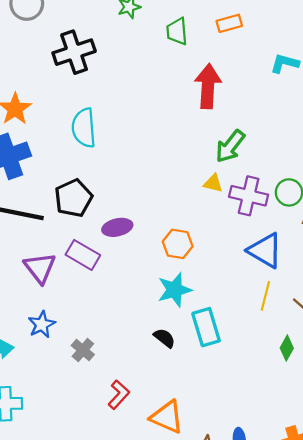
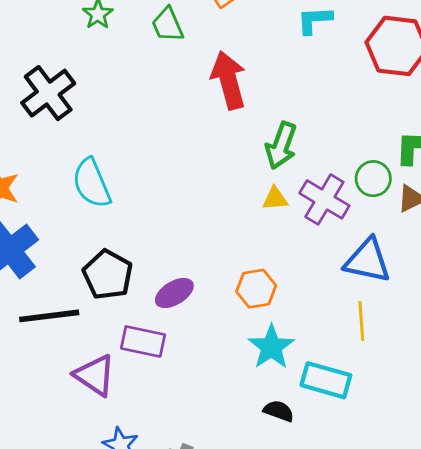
purple cross: (249, 196) -> (324, 199), turned 36
yellow line: (265, 296) -> (361, 321), moved
cyan rectangle: (206, 327) -> (326, 380), turned -39

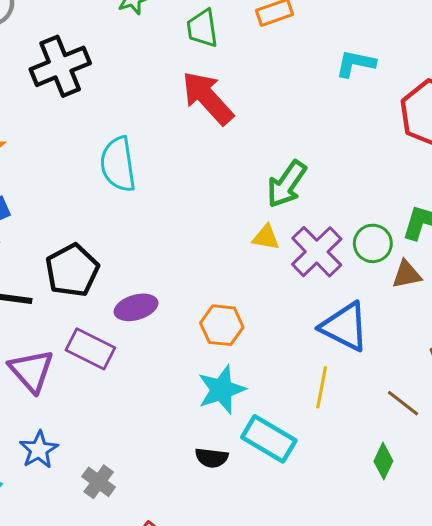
red arrow: (229, 80) -> (208, 98), moved, turned -42
cyan semicircle: (92, 183) -> (118, 164), moved
black semicircle: (279, 411) -> (212, 458), turned 152

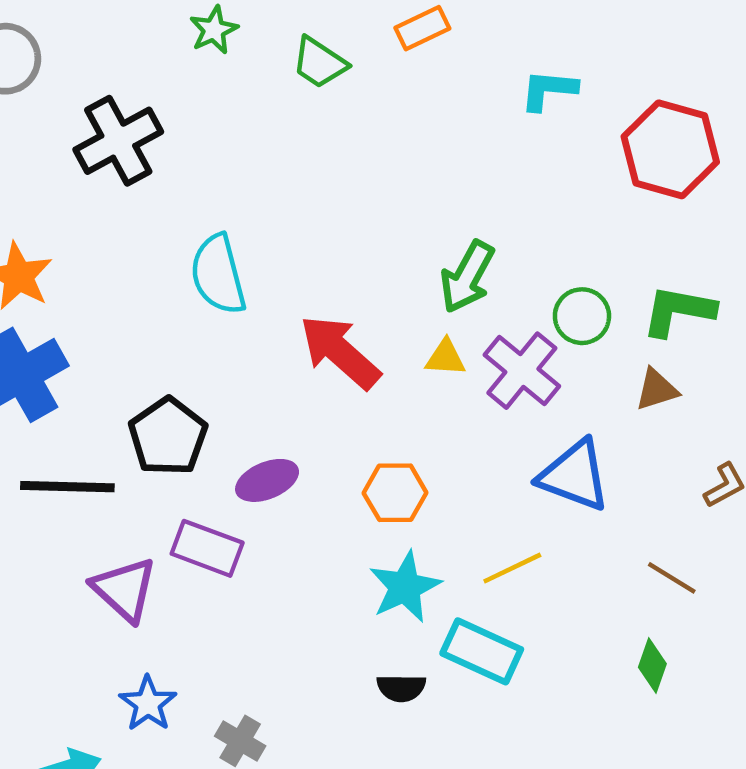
green trapezoid: (202, 28) -> (319, 63), turned -42
red arrow: (208, 98) -> (340, 352), moved
green circle: (373, 243) -> (582, 316), moved
yellow line: (322, 387) -> (512, 568), moved, turned 60

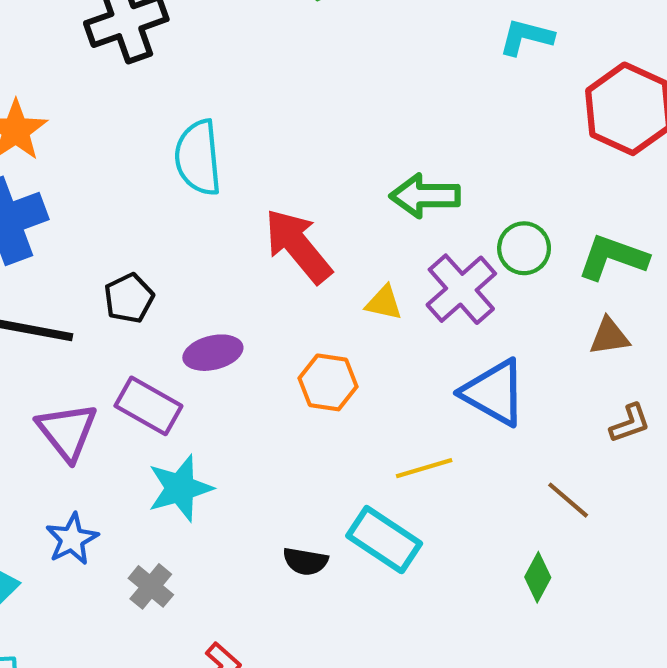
green arrow: (467, 277) -> (425, 196), turned 52
yellow triangle: (445, 358) -> (384, 303), moved
brown triangle: (657, 390) -> (609, 336), moved
black pentagon: (168, 436) -> (129, 298), size x0.7
cyan star: (405, 587) -> (180, 488), moved

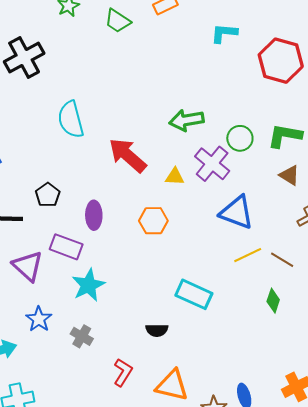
brown triangle: (609, 336) -> (289, 175), turned 50
purple ellipse: (213, 353) -> (94, 215), turned -68
yellow line: (424, 468) -> (248, 255), moved
black semicircle: (305, 561) -> (157, 330), moved

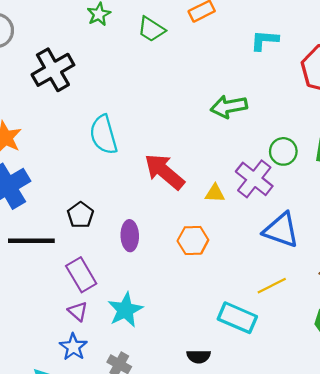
green arrow: (187, 120) -> (229, 107), moved
purple rectangle: (66, 247) -> (81, 275), moved, turned 40
yellow line: (248, 255) -> (272, 286), moved
purple triangle: (28, 266) -> (78, 311), moved, size x0.6

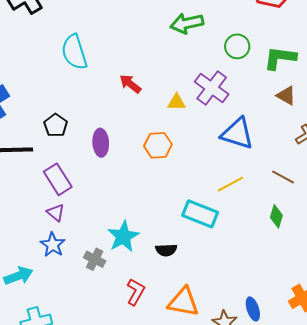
green circle: (283, 151) -> (237, 46), moved
red arrow: (164, 172) -> (130, 84), size x0.6
cyan star: (125, 310) -> (123, 237), moved

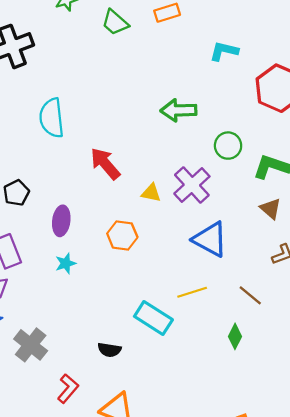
red arrow: (130, 84) -> (105, 164), size x1.4
cyan star: (123, 237) -> (66, 263), moved, size x0.6
gray cross: (95, 259) -> (31, 345), size x1.4

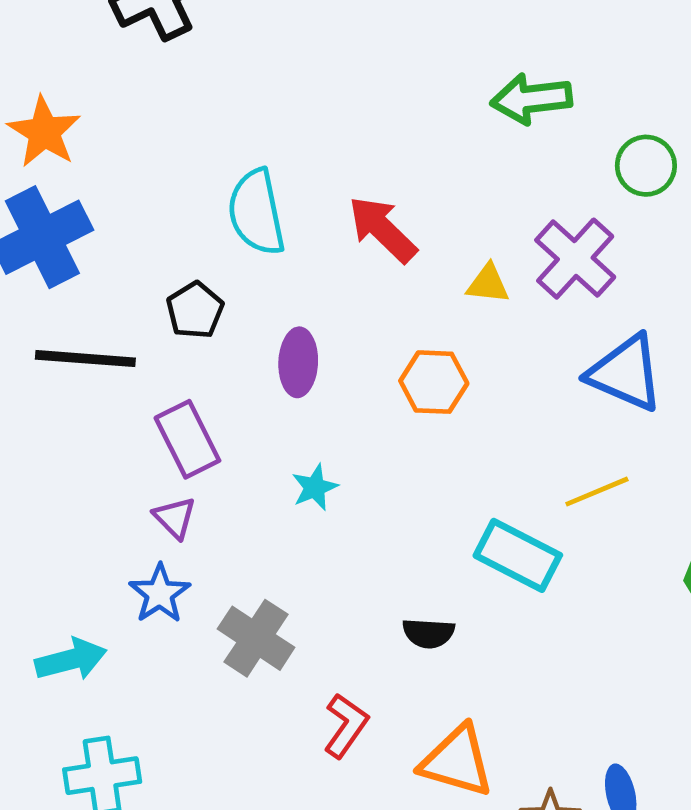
cyan semicircle: (52, 118) -> (256, 212), moved
cyan star: (66, 263) -> (315, 487), moved

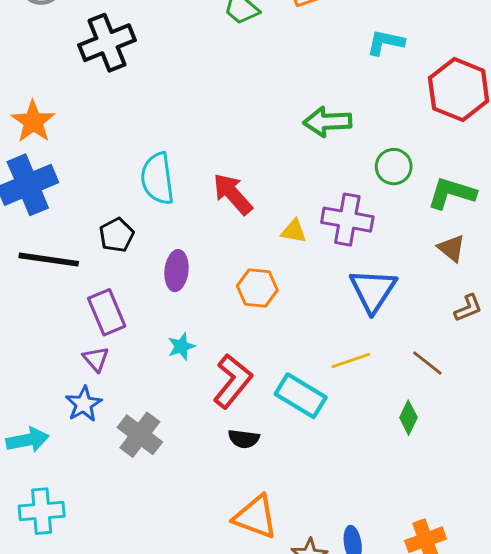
purple cross: (575, 259) -> (347, 220), turned -36
blue triangle: (626, 373) -> (373, 290), turned 36
red L-shape: (346, 726) -> (233, 381), moved, size x1.4

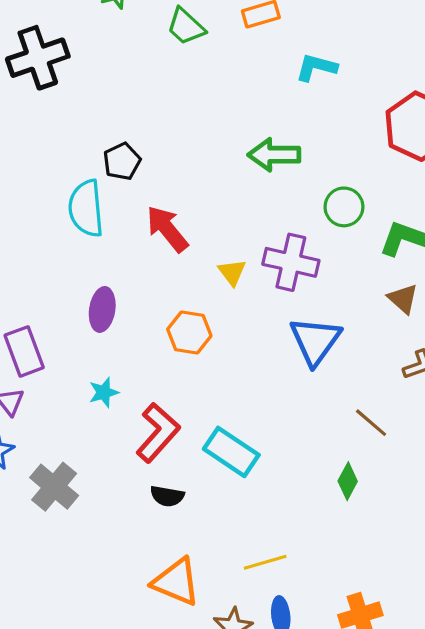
cyan L-shape: (385, 42) -> (316, 67), moved
yellow triangle: (294, 231) -> (232, 272), turned 40
black pentagon: (117, 235) -> (122, 161), moved
yellow line: (351, 361) -> (265, 562), moved

